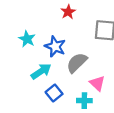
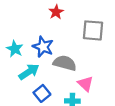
cyan star: (27, 39) -> (15, 49), moved
gray semicircle: (77, 63) -> (65, 63), turned 60

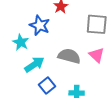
blue star: (43, 47) -> (40, 25), moved
pink triangle: (85, 84) -> (97, 55), moved

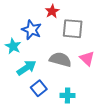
gray square: (97, 24) -> (73, 29), moved

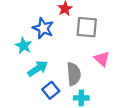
gray semicircle: (60, 60) -> (74, 74), moved, turned 70

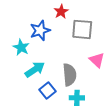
blue star: (43, 28) -> (40, 30), turned 30

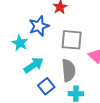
gray square: (82, 29) -> (72, 40), moved

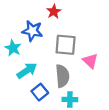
blue star: (39, 26) -> (32, 31), turned 30

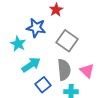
gray square: (66, 45) -> (67, 41), turned 30
pink triangle: (90, 61) -> (87, 71), moved

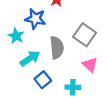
gray square: (67, 41) -> (85, 35), moved
gray semicircle: (64, 70) -> (57, 48), moved

